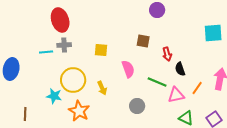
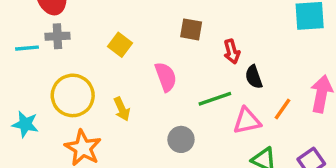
yellow square: (101, 50) -> (120, 45), turned 32
green line: (157, 82) -> (215, 99), turned -42
cyan star: (54, 96) -> (25, 124), moved

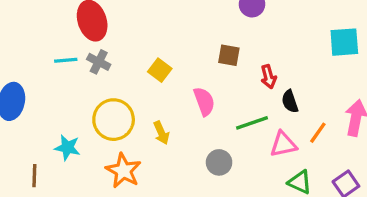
gray cross: (57, 36) -> (99, 62), turned 30
cyan line: (27, 48) -> (66, 60), moved

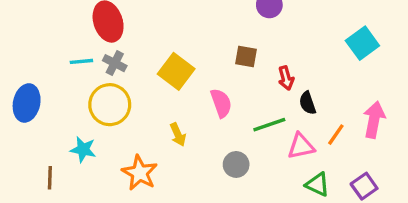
cyan square: (344, 42) -> (362, 43), turned -32
yellow square: (160, 70) -> (176, 71), size x1.5
yellow circle: (114, 120) -> (110, 105), moved

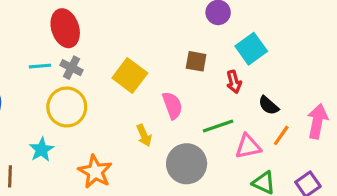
cyan square: (362, 43) -> (251, 49), moved
black semicircle: (308, 103) -> (269, 105), moved, turned -30
yellow arrow: (178, 135) -> (144, 135), moved
cyan star: (83, 150) -> (42, 150), turned 30
gray circle: (236, 164) -> (187, 164), size x1.6

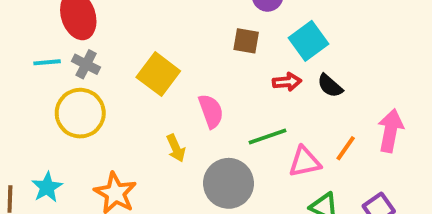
brown square: (196, 61) -> (246, 41), moved
red arrow: (234, 82) -> (287, 82), turned -80
black semicircle: (269, 105) -> (330, 86), moved
cyan star: (42, 150) -> (47, 187), moved

